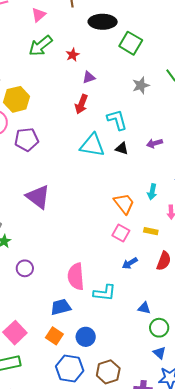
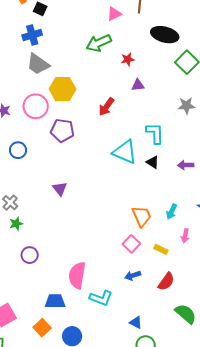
pink triangle: (39, 15) -> (114, 14), moved
red arrow: (81, 104) -> (106, 107), moved
purple triangle: (38, 197) -> (60, 189), size x0.6

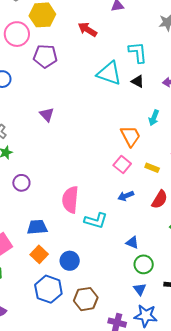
red arrow: (106, 107) -> (87, 29), turned 90
cyan arrow: (172, 212) -> (154, 118), moved
blue trapezoid: (55, 301) -> (37, 227), moved

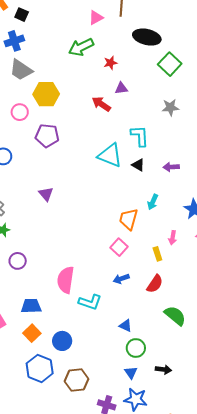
red arrow: (87, 29) -> (101, 104), moved
pink circle: (17, 34) -> (20, 112), size x0.7
orange trapezoid: (130, 136) -> (128, 219), turned -140
yellow rectangle: (152, 168) -> (157, 254), moved, turned 48

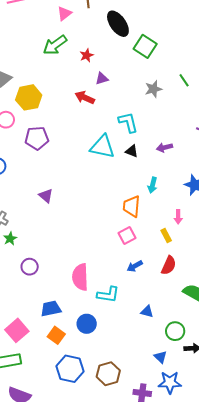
black ellipse: (147, 37) -> (118, 24), turned 52
pink square: (119, 247) -> (127, 236), turned 30
blue circle: (62, 341) -> (87, 324), moved
green circle: (136, 348) -> (175, 331), moved

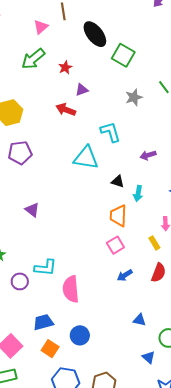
black triangle: (132, 151) -> (118, 182), moved
cyan L-shape: (108, 295) -> (45, 268), moved
blue triangle: (160, 357) -> (149, 357), moved

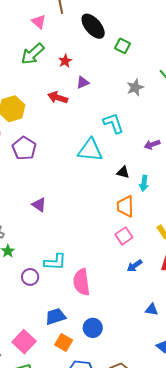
pink triangle: (41, 27) -> (39, 22), turned -35
green square: (123, 55) -> (122, 46), size x0.7
red arrow: (66, 110) -> (58, 98), moved
purple pentagon: (20, 153) -> (24, 148), turned -30

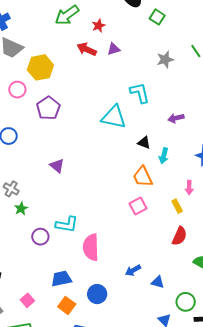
red arrow: (58, 98) -> (87, 49), moved
orange trapezoid: (125, 206) -> (143, 177), turned -30
blue arrow: (135, 266) -> (133, 270), moved
pink square: (24, 342) -> (27, 300), size x0.6

